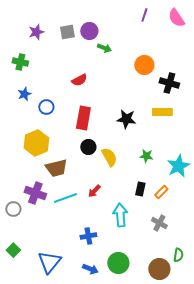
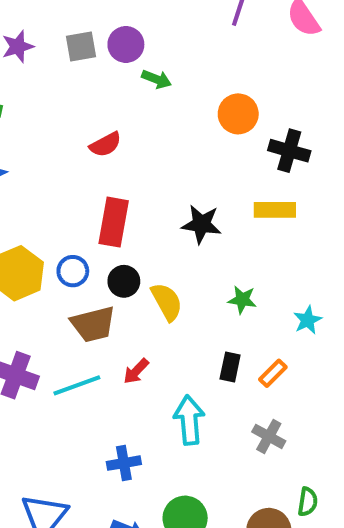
blue circle: (46, 107) -> (73, 271), moved
cyan star: (178, 166) -> (308, 320), size x0.6
brown trapezoid: (56, 168) -> (93, 324), moved

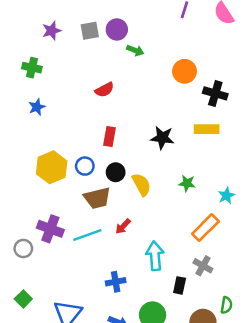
red rectangle: (114, 222) -> (109, 137), size x0.7
black rectangle: (230, 367) -> (180, 285), moved
orange rectangle: (273, 373) -> (205, 228), size x1.6

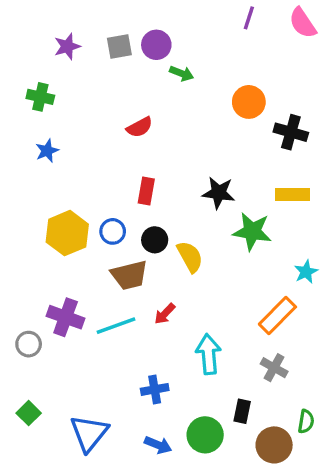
yellow rectangle: (207, 129) -> (293, 194), moved
green star: (187, 183) -> (252, 231), moved, size x1.6
black rectangle: (180, 285) -> (242, 411), moved

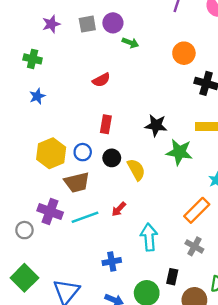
orange circle: (249, 102) -> (184, 53), moved
brown trapezoid: (129, 275) -> (77, 182), moved
green square: (29, 413) -> (24, 278), size x1.6

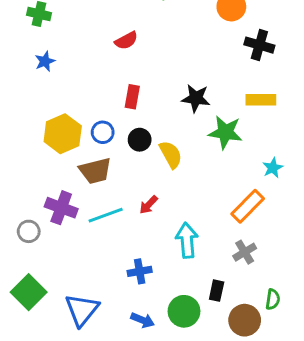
gray cross: (194, 246) -> (245, 252), turned 30

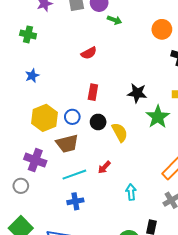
blue star: (45, 61) -> (32, 76), moved
green star: (225, 132) -> (158, 117), turned 30
purple cross: (61, 208) -> (35, 160), moved
cyan arrow: (187, 240) -> (131, 192), size x0.7
blue cross: (140, 271) -> (75, 201), moved

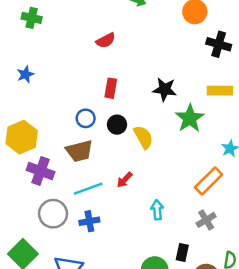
blue star: (32, 76) -> (25, 74), moved
yellow hexagon: (45, 118) -> (22, 137), moved
gray circle: (21, 186) -> (53, 214), moved, size x1.5

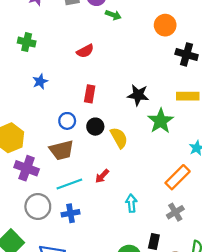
green cross: (32, 18) -> (27, 42), moved
blue star: (25, 74) -> (40, 81), moved

